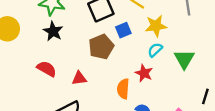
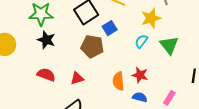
yellow star: (156, 26) -> (151, 18), moved
brown pentagon: (101, 47) -> (92, 46), turned -30
red star: (144, 73) -> (140, 75), moved

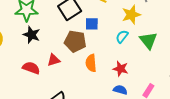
blue square: (110, 28) -> (92, 24), turned 32
red triangle: (77, 78) -> (54, 60), moved
orange semicircle: (118, 81) -> (91, 63), moved

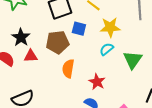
yellow star: (131, 15) -> (110, 27), moved
black star: (32, 35) -> (21, 37), moved
brown pentagon: (75, 41) -> (57, 42), turned -30

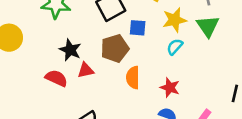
green triangle: (133, 60) -> (208, 26), moved

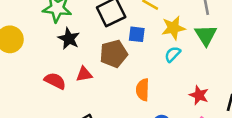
black star: (70, 50) -> (69, 39), moved
orange semicircle: (133, 78) -> (143, 90), moved
red star: (170, 88) -> (199, 95), moved

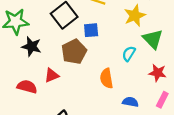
yellow star: (173, 28) -> (135, 16), moved
green triangle: (206, 35) -> (153, 39), moved
cyan semicircle: (173, 54) -> (129, 54), moved

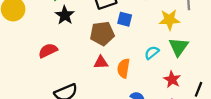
red triangle: (52, 75) -> (101, 62), moved
red semicircle: (27, 87) -> (48, 51), turned -60

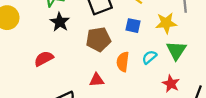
blue square: (125, 19) -> (133, 26), moved
red triangle: (101, 62) -> (97, 80), moved
orange semicircle: (123, 68) -> (123, 62), moved

